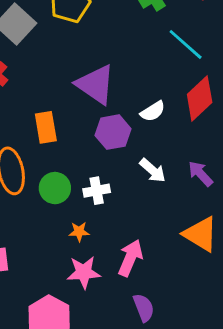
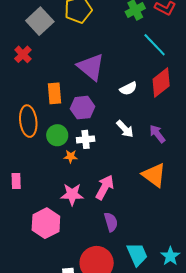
purple hexagon: (113, 132) -> (83, 108), moved
orange star: (79, 232) -> (71, 156), moved

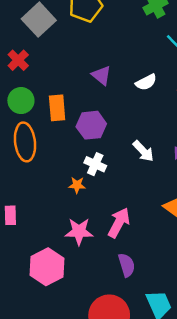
purple triangle: (91, 67) -> (101, 75), size x0.6
white semicircle: (128, 89) -> (146, 82), moved
green circle: (57, 135) -> (21, 101), moved
white cross: (86, 139) -> (95, 164), turned 30

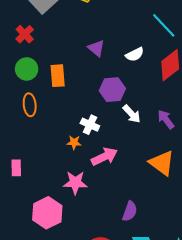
purple hexagon: (91, 125) -> (112, 90), moved
orange ellipse: (25, 142) -> (30, 105), size x0.7
pink arrow: (119, 223) -> (104, 157), moved, turned 35
purple semicircle: (127, 265) -> (130, 211), moved, turned 36

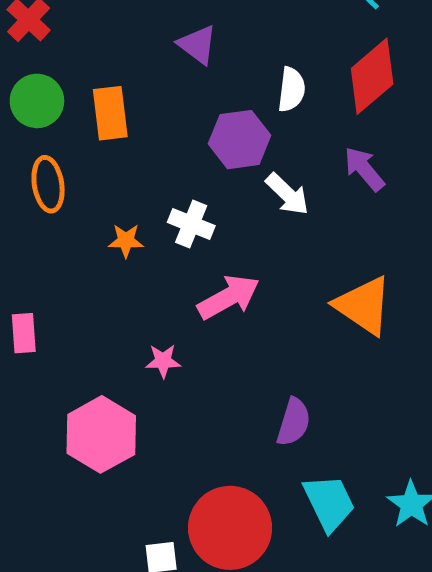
white semicircle: (135, 54) -> (291, 90), moved, turned -54
purple arrow: (166, 119) -> (364, 169), moved
orange star: (74, 142) -> (126, 241), moved
pink star: (75, 183) -> (163, 361), size x0.6

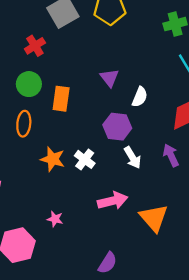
white semicircle: (291, 90) -> (140, 97), moved
orange star: (126, 241) -> (53, 159), size x1.5
pink arrow: (229, 297) -> (113, 201), moved

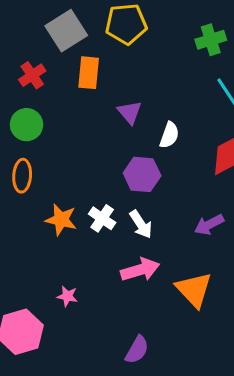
orange rectangle: (61, 99) -> (89, 73), moved
purple arrow: (171, 155) -> (209, 225), moved, turned -90
white arrow: (133, 158) -> (141, 224), moved

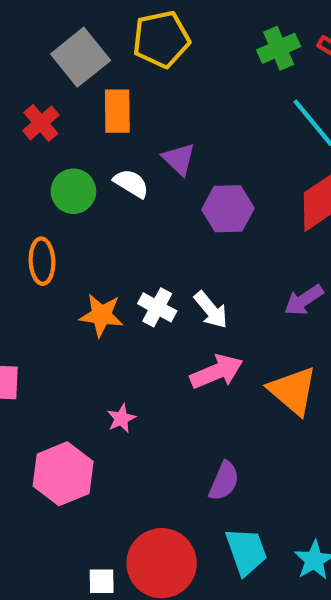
green circle: (27, 125) -> (73, 191), moved
white semicircle: (169, 135) -> (131, 183), moved, turned -72
purple hexagon: (142, 174) -> (228, 209), moved
pink star: (67, 296) -> (121, 418), turned -30

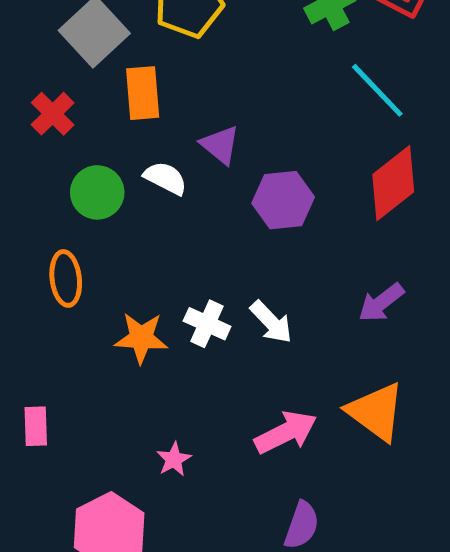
pink arrow: (217, 372) -> (286, 432), moved

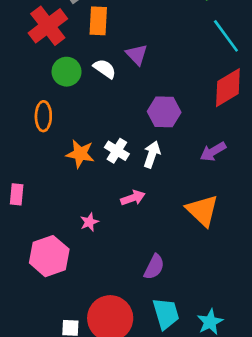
red cross: (53, 114) -> (48, 26), size x1.6
purple hexagon: (283, 200) -> (164, 112), moved
white arrow: (271, 322) -> (152, 154), turned -125
pink arrow: (286, 432) -> (133, 198), moved, size x0.7

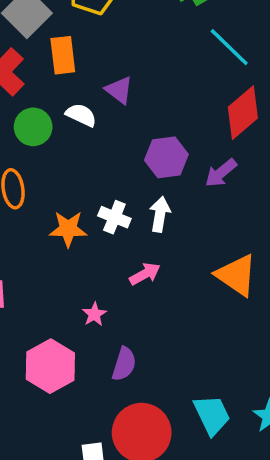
purple arrow: (213, 152) -> (221, 173), moved
purple semicircle: (154, 267) -> (124, 364), moved

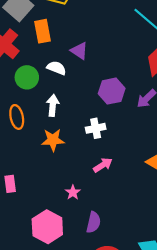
white arrow: (160, 214) -> (53, 105), moved
white cross: (114, 217) -> (96, 128), moved, turned -30

